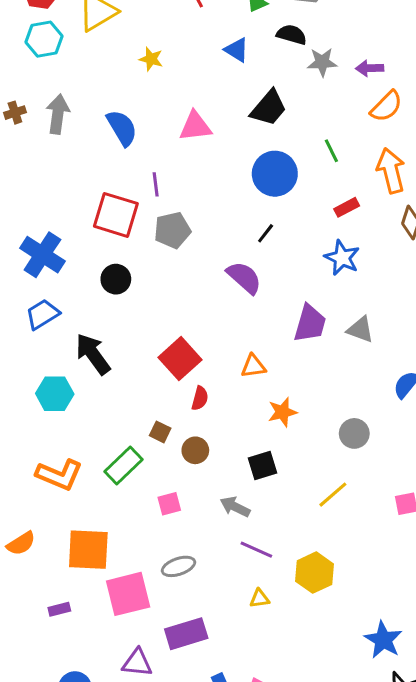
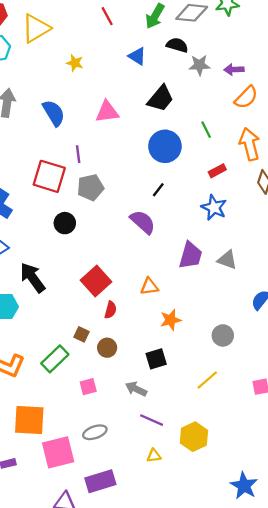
black circle: (116, 279) -> (65, 223), moved

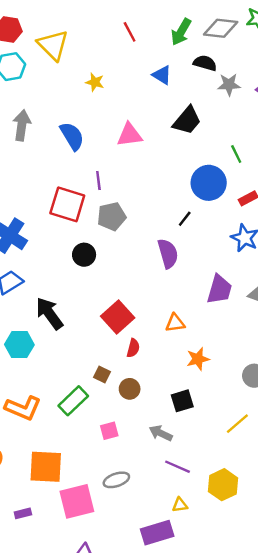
yellow triangle: (36, 28) -> (53, 45), turned -44
blue circle: (165, 146) -> (209, 183), moved
purple semicircle: (143, 222) -> (168, 253), turned 32
purple rectangle: (100, 481) -> (157, 533), moved

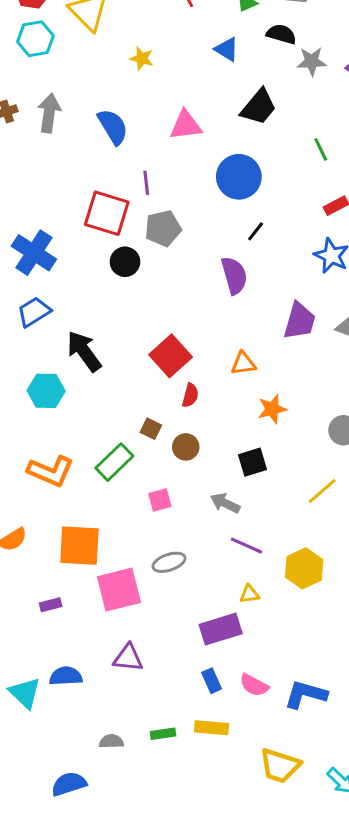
blue circle: (209, 183) -> (239, 177), moved
black circle: (84, 255) -> (125, 262), moved

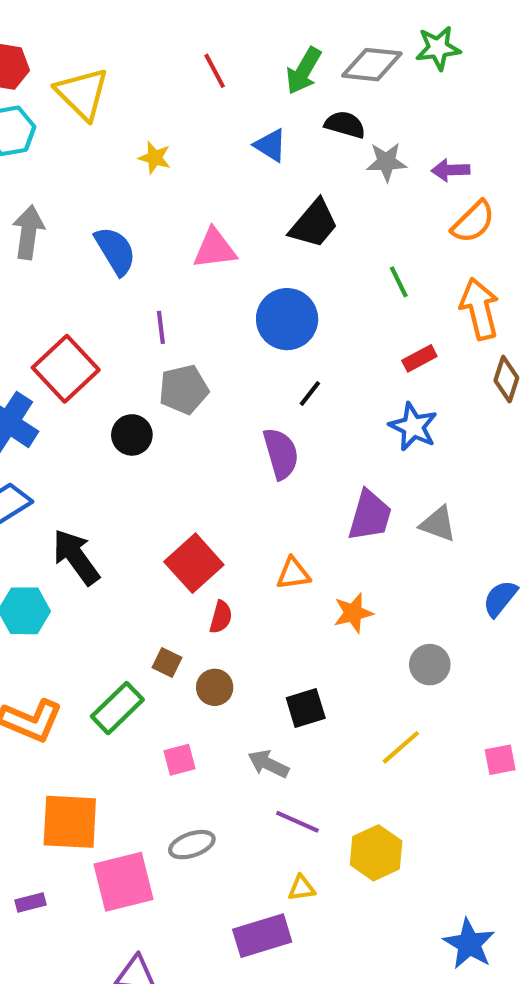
red square: (107, 213) -> (66, 369), moved, turned 30
orange star: (272, 409) -> (353, 613), moved

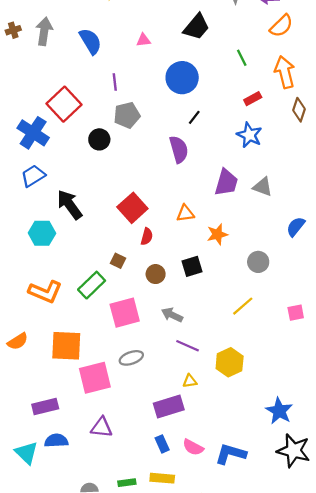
pink triangle: (215, 249) -> (143, 40), size x0.6
brown circle: (215, 687) -> (156, 274), moved
black square: (306, 708) -> (192, 266), moved
pink square: (179, 760) -> (125, 313), size x1.8
purple rectangle: (31, 903) -> (45, 406), moved, size x1.6

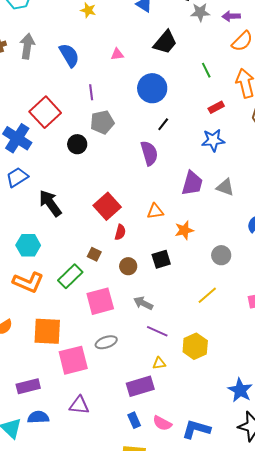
blue star: (249, 135) -> (213, 140), turned -30
cyan hexagon: (42, 233) -> (28, 245), moved

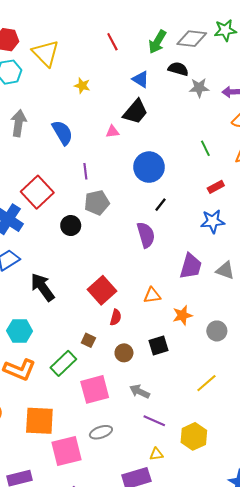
black trapezoid: (165, 42) -> (135, 112), moved
gray circle: (221, 255) -> (217, 331), moved

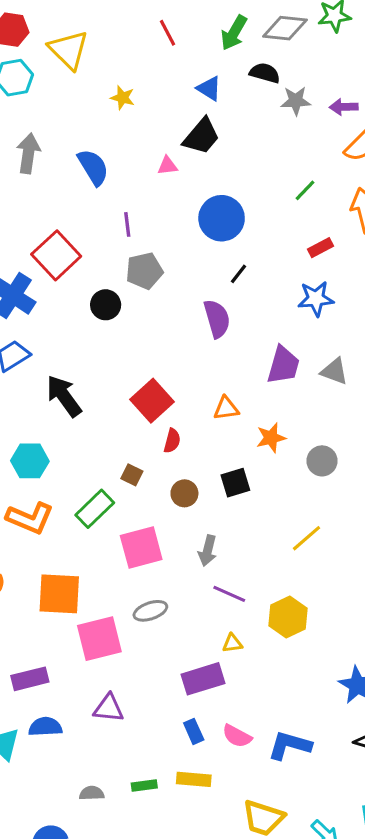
green line: (205, 148) -> (305, 190), turned 70
gray arrow: (140, 391) -> (208, 551), turned -102

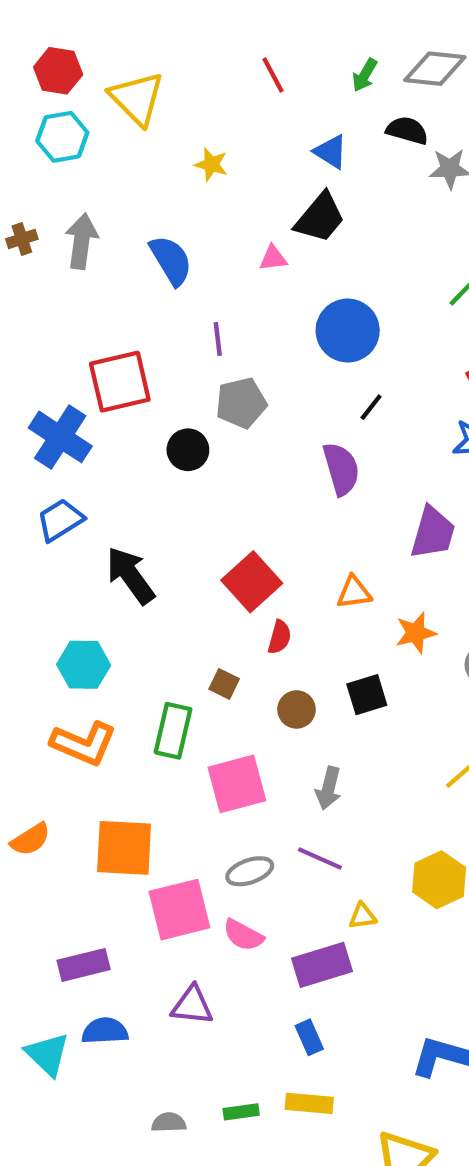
green arrow: (234, 33) -> (365, 75), size x0.7
red square: (56, 255) -> (120, 382), turned 30
green rectangle: (95, 509) -> (173, 731), turned -33
purple line: (229, 594) -> (320, 859), moved
pink semicircle: (237, 736) -> (243, 935), moved

